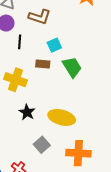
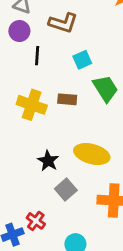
brown rectangle: (43, 64) -> (67, 99), moved
black star: (27, 112) -> (48, 161), moved

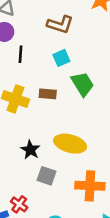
brown L-shape: (63, 23) -> (60, 24), moved
gray square: (66, 190) -> (46, 176), turned -30

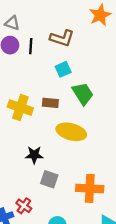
black line: (20, 54) -> (31, 46), moved
yellow ellipse: (70, 144) -> (71, 132), moved
black star: (30, 150) -> (34, 155), turned -30

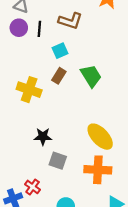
cyan square: (63, 69) -> (60, 51), moved
brown rectangle: (50, 103) -> (59, 76), moved, turned -63
yellow ellipse: (71, 132) -> (100, 137), moved, turned 32

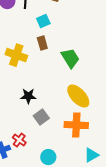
brown rectangle: (59, 76) -> (42, 43), turned -48
green trapezoid: (91, 76) -> (70, 58), moved
gray square: (58, 161) -> (41, 117), turned 35

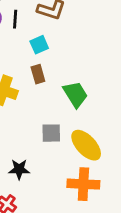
black star: (28, 96) -> (19, 169), moved
gray square: (41, 117) -> (51, 133), moved, turned 35

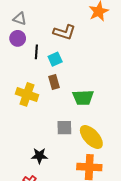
black line: (15, 19) -> (36, 52), moved
green trapezoid: (75, 94) -> (83, 98), turned 120

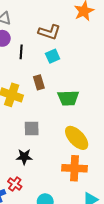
cyan square: (55, 59) -> (53, 56), moved
gray square: (64, 128) -> (32, 128), moved

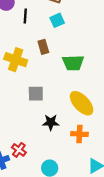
black star: (24, 157) -> (51, 122), moved
orange cross: (75, 168) -> (79, 134), size x0.7

